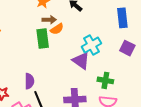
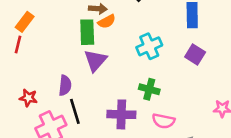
purple triangle: (81, 61) -> (95, 60), moved, turned 30
green cross: (105, 80) -> (149, 89), moved

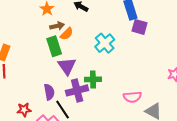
purple square: (195, 55) -> (140, 27), moved
green cross: (149, 89) -> (93, 79), moved
purple cross: (121, 114) -> (77, 90), moved

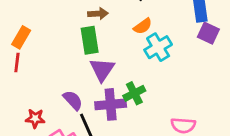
orange semicircle: (67, 34) -> (143, 26), moved
green cross: (93, 79) -> (134, 93), turned -35
purple semicircle: (49, 92) -> (73, 100), turned -42

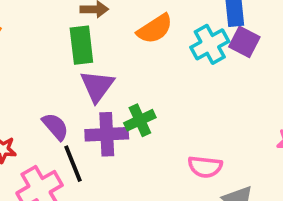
orange semicircle: (143, 26) -> (155, 29), size x1.4
cyan cross: (158, 47) -> (210, 44), moved

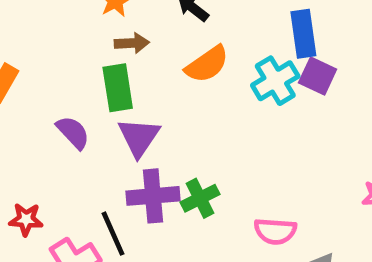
green cross: (140, 120) -> (200, 198), moved
purple semicircle: (55, 127) -> (73, 132), moved

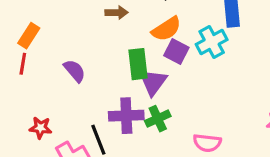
purple square: (318, 76) -> (176, 52), moved
green rectangle: (118, 88) -> (138, 64), moved
purple triangle: (139, 137) -> (153, 82), moved

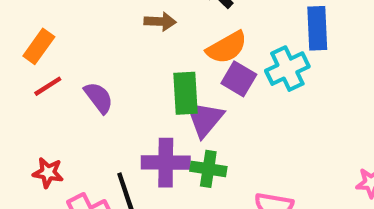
red line: (23, 64) -> (48, 86), moved, turned 45
green cross: (158, 119) -> (208, 169), turned 30

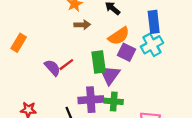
blue rectangle: (317, 28) -> (154, 22), moved
red line: (48, 86) -> (66, 65), moved

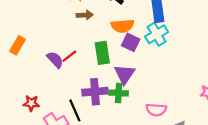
orange semicircle: (119, 36) -> (122, 26), turned 30
orange rectangle: (19, 43) -> (17, 45), moved
purple triangle: (110, 75) -> (125, 74), moved

